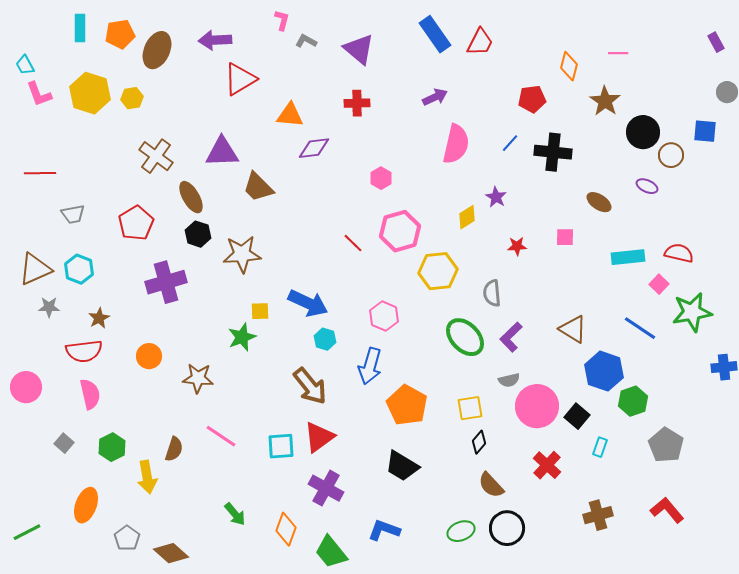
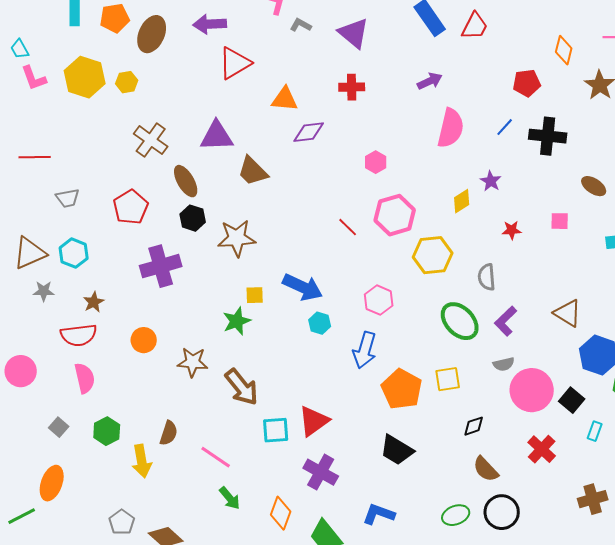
brown arrow: (310, 386) -> (242, 387), moved
yellow square: (470, 408) -> (448, 379), moved
pink line: (221, 436) -> (216, 457), moved
black diamond: (479, 442) -> (474, 426), turned 30
orange ellipse: (86, 505) -> (52, 483), moved

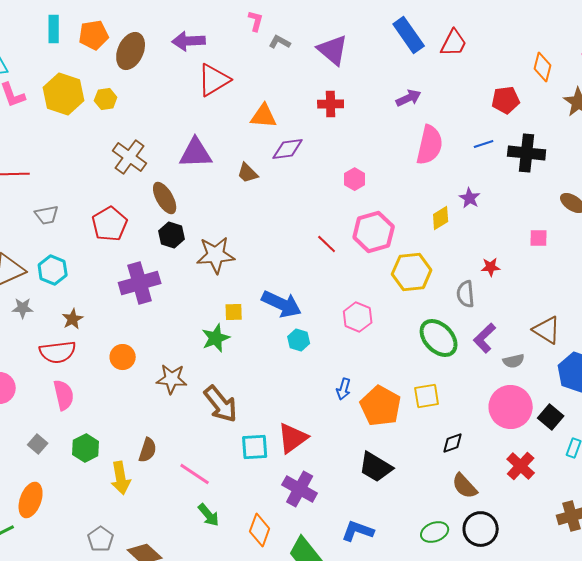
blue line: (505, 127) -> (484, 144), turned 30
brown trapezoid: (253, 171) -> (248, 173), moved, size x0.7
red star: (512, 230) -> (491, 267), moved
blue arrow: (365, 350) -> (344, 389), moved, size x0.6
gray semicircle: (504, 364) -> (514, 361), moved

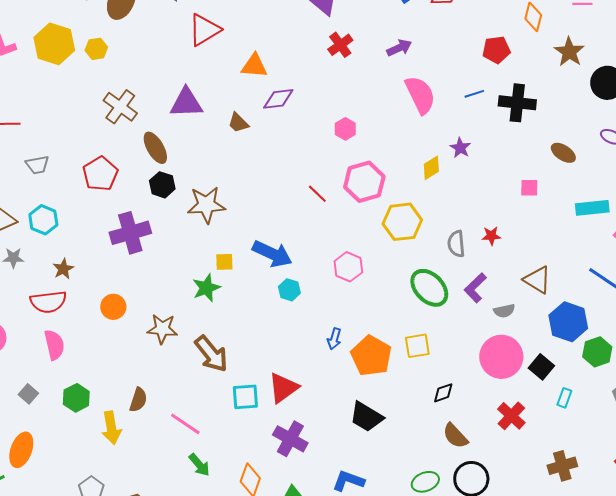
red cross: (331, 104) -> (340, 45), moved, turned -35
pink semicircle: (430, 145) -> (420, 95), turned -39
red star: (491, 267) -> (491, 236), moved

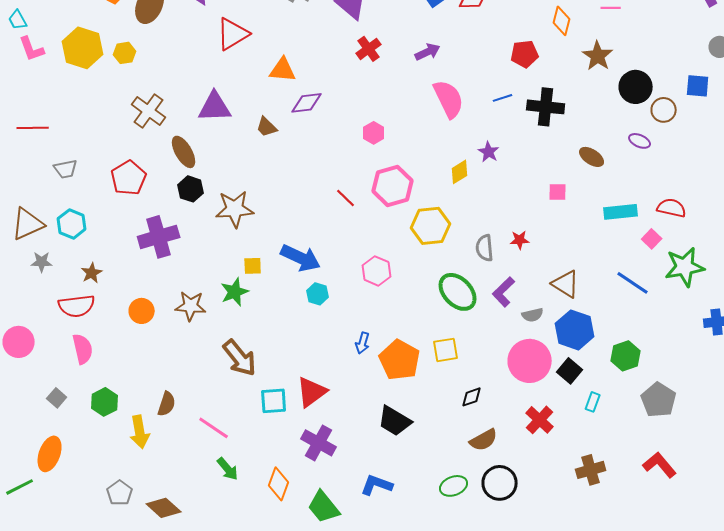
blue hexagon: (568, 322) -> (575, 330), moved
brown star: (162, 329) -> (191, 306), moved
brown semicircle: (455, 436) -> (484, 440), turned -76

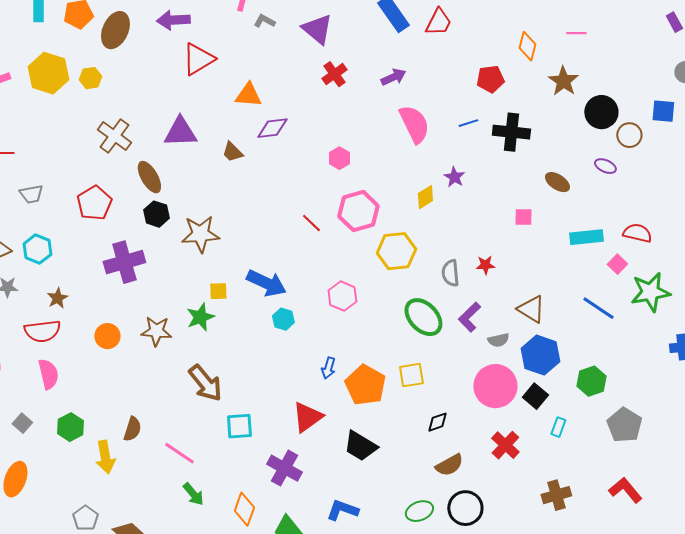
red triangle: (312, 392) -> (307, 417), moved

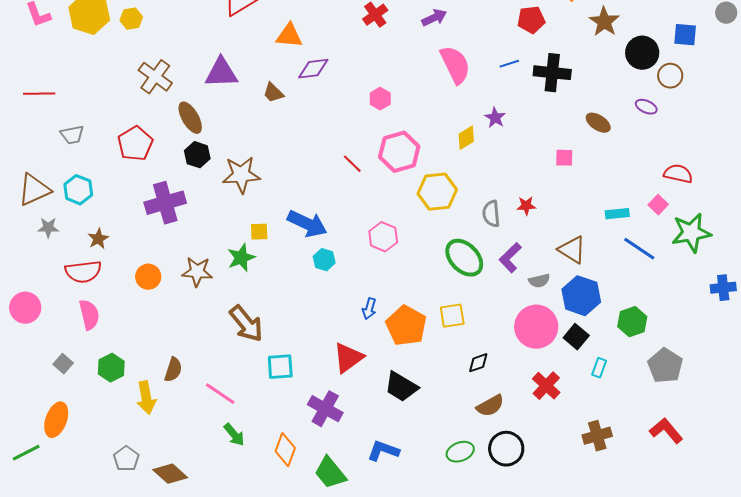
blue square: (663, 111) -> (685, 35), moved
cyan rectangle: (586, 237) -> (617, 214), moved, size x0.7

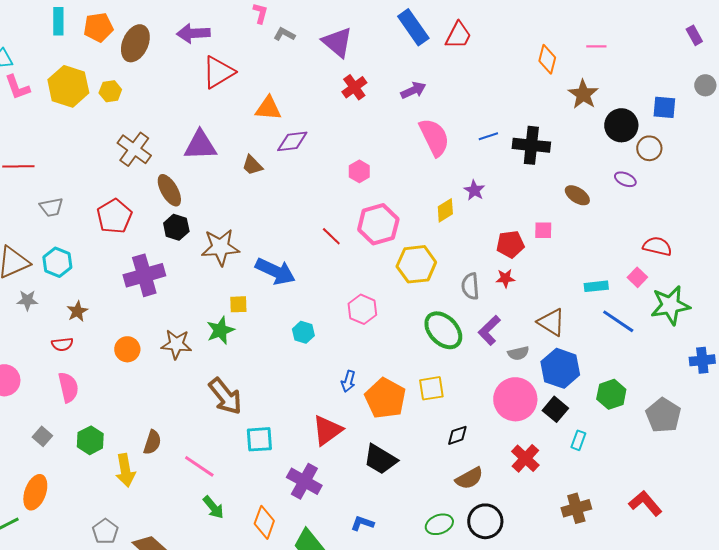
red pentagon: (531, 20) -> (510, 244), moved
blue arrow: (307, 224) -> (275, 271), moved
red semicircle: (83, 272) -> (62, 344), size x0.6
gray pentagon: (665, 366) -> (663, 415), moved
blue L-shape: (383, 451) -> (362, 523), size x0.7

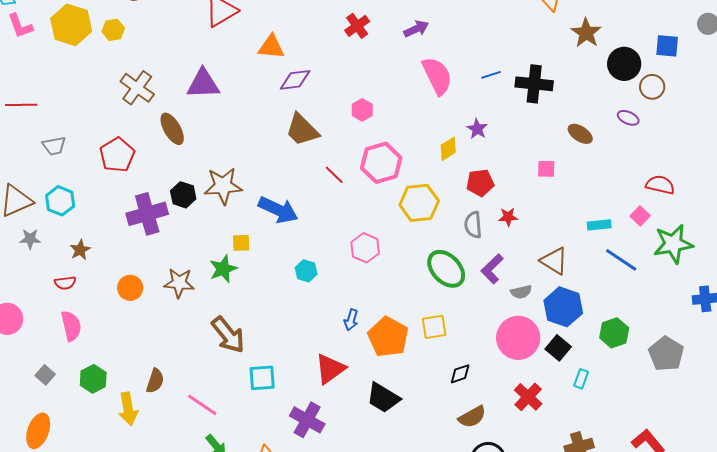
brown trapezoid: (252, 165) -> (302, 130), moved, size x1.6
black hexagon: (176, 227) -> (183, 195), moved
red pentagon: (510, 244) -> (480, 183), moved

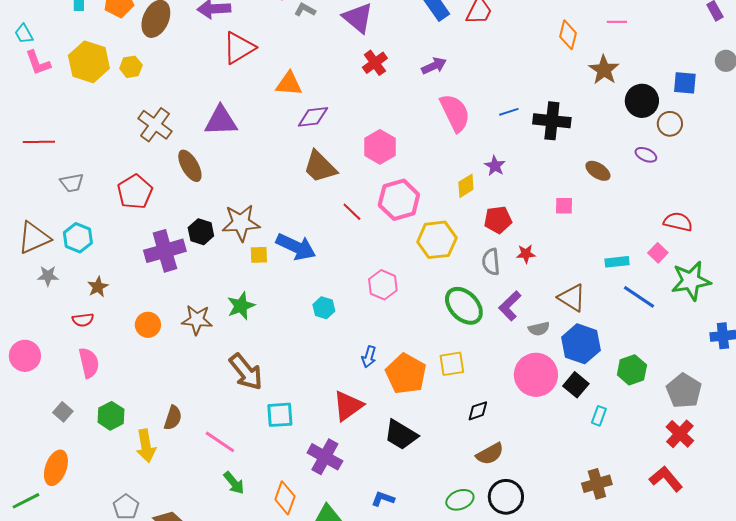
pink hexagon: (362, 110) -> (380, 147), size x1.5
yellow square: (241, 243) -> (259, 255), moved
red cross: (528, 397) -> (680, 434), moved

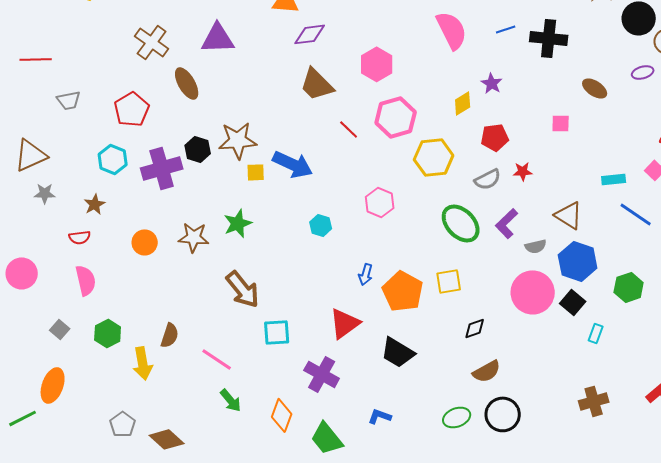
purple ellipse: (646, 155) -> (643, 72), turned -40
cyan hexagon: (78, 238) -> (113, 159), moved
gray semicircle: (491, 262) -> (488, 179), turned -112

